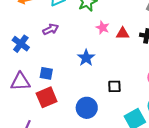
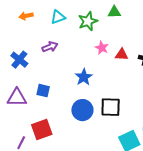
black square: (114, 86) -> (111, 107), size x1.5
red square: (47, 97) -> (42, 130), moved
blue circle: (87, 108) -> (82, 110), moved

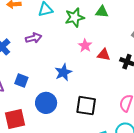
blue circle: (82, 110) -> (46, 103), moved

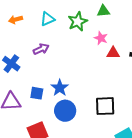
pink star: (85, 46) -> (101, 38), moved
blue star: (63, 72) -> (60, 88), moved

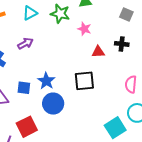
green star: (78, 21) -> (60, 14), turned -30
red triangle: (113, 53) -> (98, 52), moved
black square: (105, 106) -> (84, 81), moved

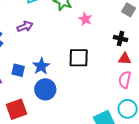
red triangle: (98, 52) -> (125, 59), moved
black square: (84, 81) -> (79, 58), moved

